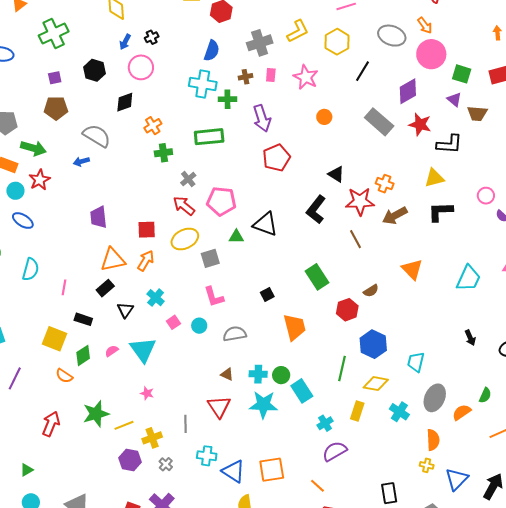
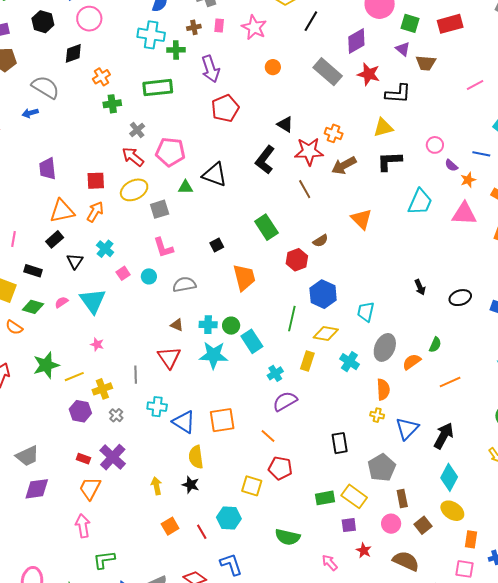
cyan trapezoid: (468, 278) -> (420, 202), moved
green diamond: (83, 355) -> (33, 307), turned 50

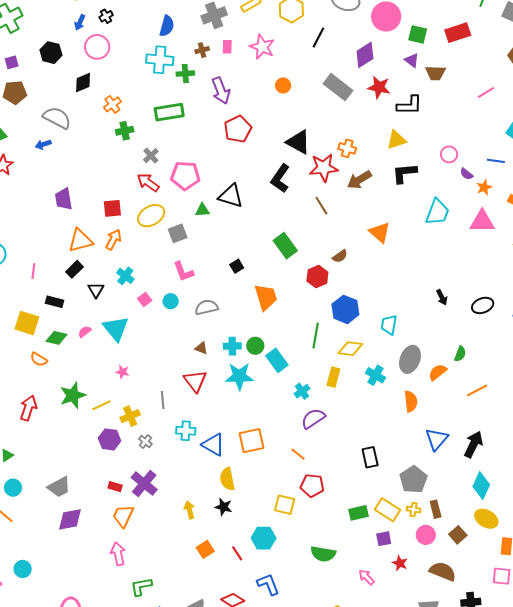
black triangle: (285, 124) -> (298, 142), size x1.5
yellow cross: (377, 415) -> (414, 510), moved

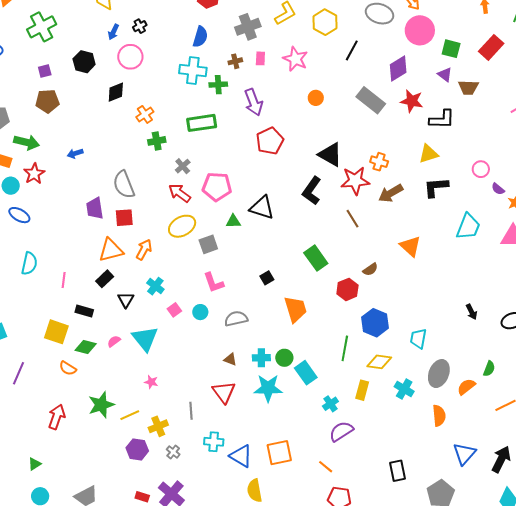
red rectangle: (458, 33) -> (491, 47), turned -30
gray semicircle: (57, 118) -> (124, 185), moved, turned -140
red square: (112, 208) -> (124, 218), moved

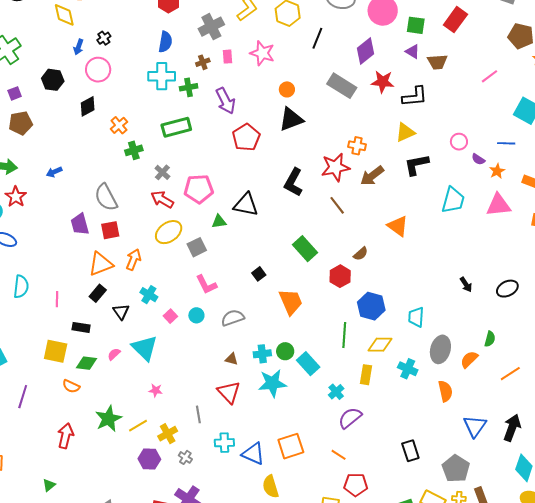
black triangle: (330, 155) -> (291, 119), moved, turned -44

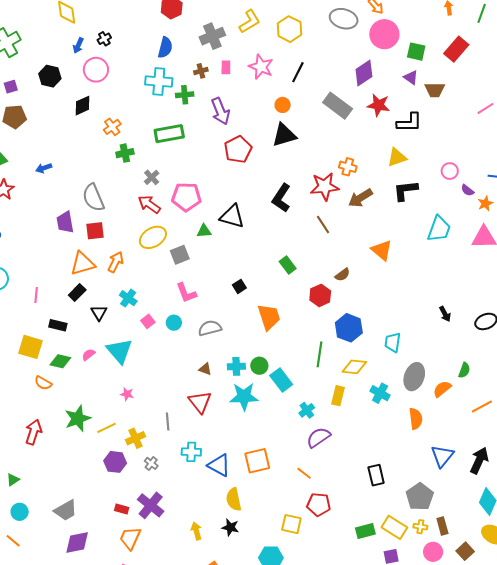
black line: (317, 38) -> (298, 72), moved
green rectangle: (305, 249) -> (288, 265), size x0.7

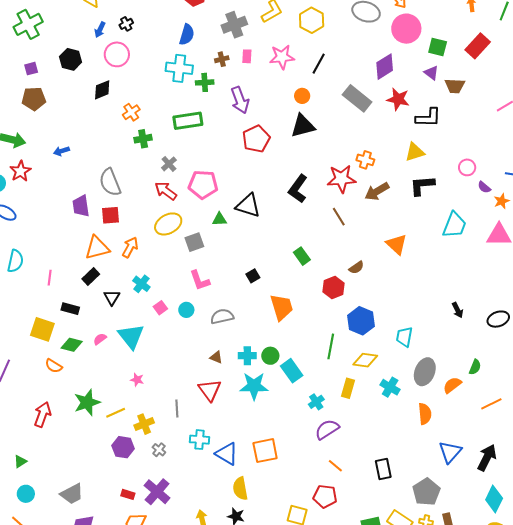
pink star: (261, 67) -> (282, 57), turned -30
orange line: (304, 473) -> (335, 466), moved

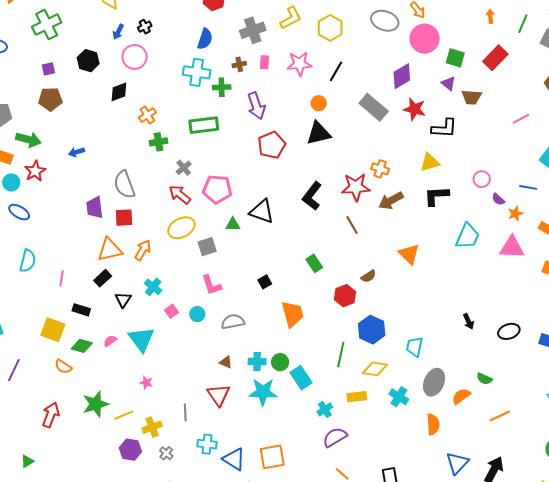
green semicircle: (475, 367) -> (484, 379), turned 91
yellow rectangle: (348, 388) -> (357, 397), turned 66

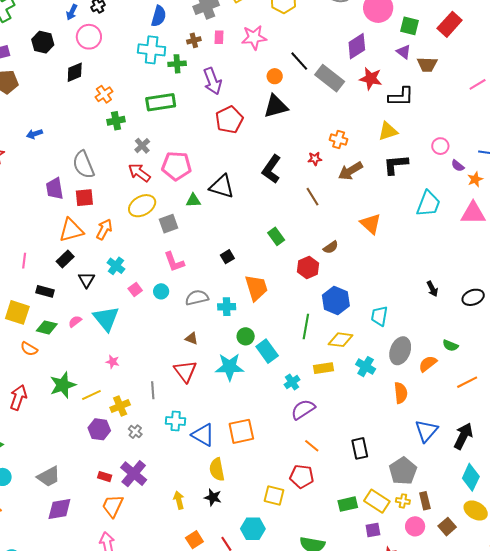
black line: (336, 71) -> (299, 61), moved, turned -70
red star: (356, 187) -> (315, 159), size x0.5
cyan cross: (257, 361) -> (227, 307), moved

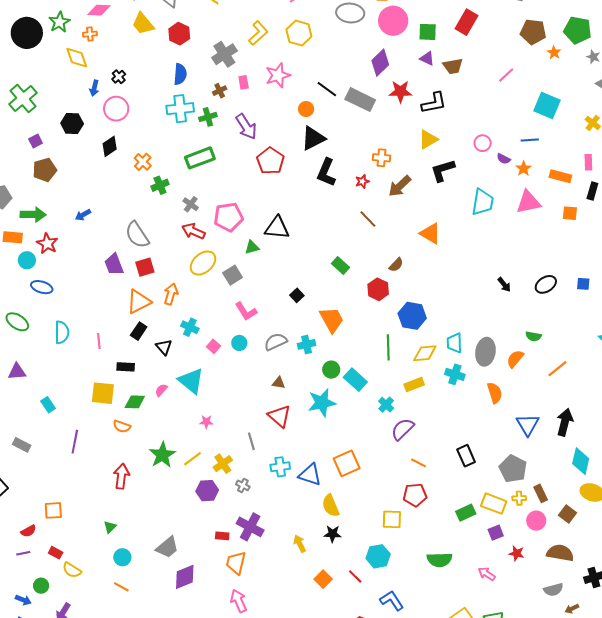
black L-shape: (271, 169) -> (326, 172), moved
cyan trapezoid: (379, 316) -> (454, 343), moved

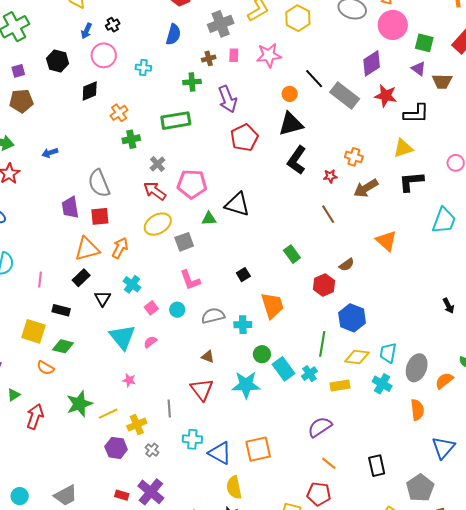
cyan cross: (180, 109) -> (143, 68), moved, size x0.6
pink semicircle: (161, 390) -> (150, 342), moved
cyan cross: (386, 405) -> (309, 374), moved
green triangle: (110, 527) -> (14, 395), moved

